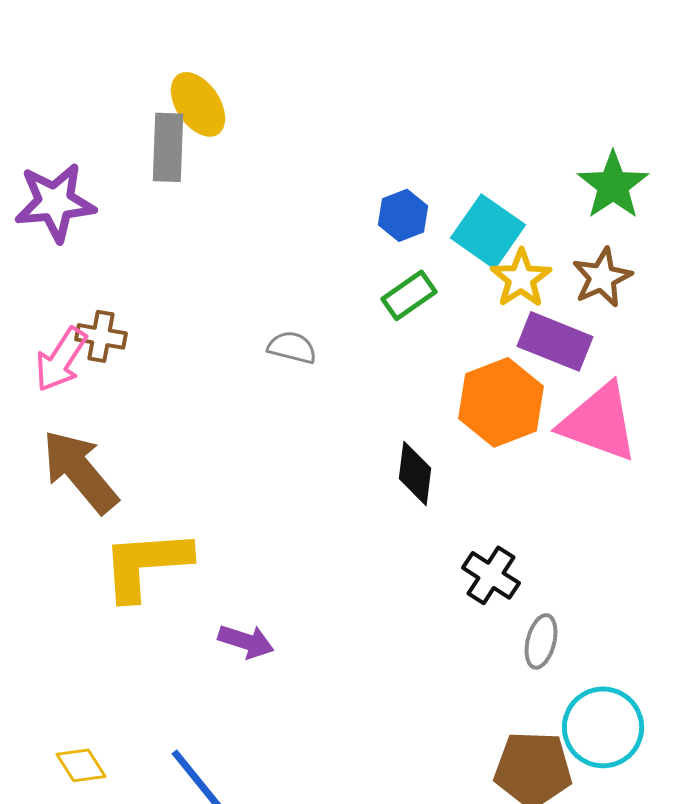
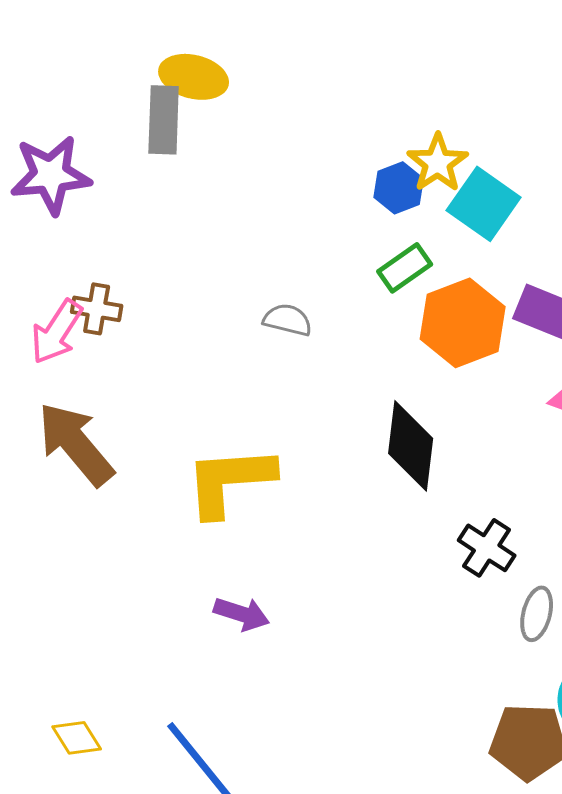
yellow ellipse: (198, 104) -> (194, 77), turned -42
yellow star: (521, 278) -> (438, 163), moved
orange hexagon: (501, 402) -> (463, 323), moved
black diamond: (415, 473) -> (411, 446), size x1.4
yellow L-shape: (146, 564) -> (230, 481), moved

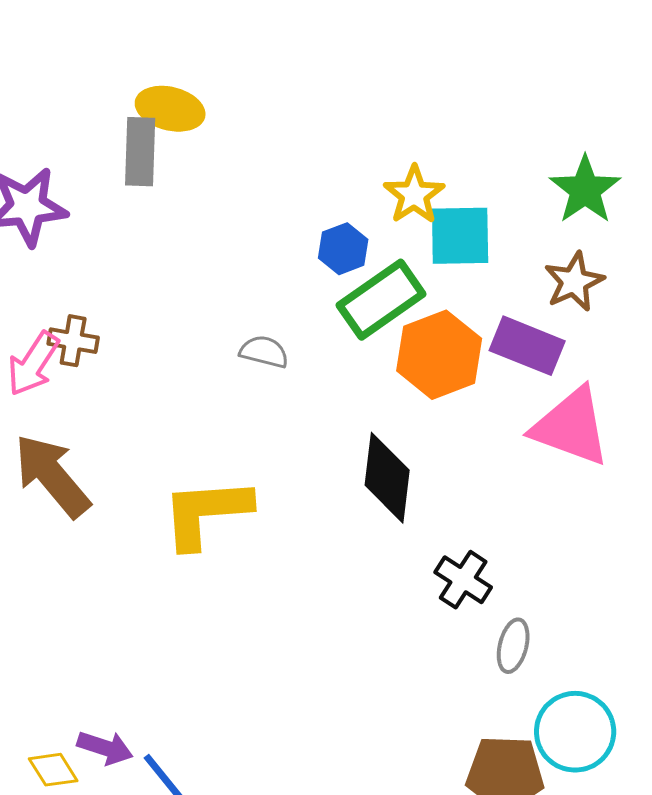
blue hexagon: (399, 188) -> (343, 249), moved
cyan square: (484, 204) -> (460, 236), turned -36
green rectangle: (405, 268) -> (381, 300), size x1.6
purple arrow: (242, 614) -> (105, 748), moved

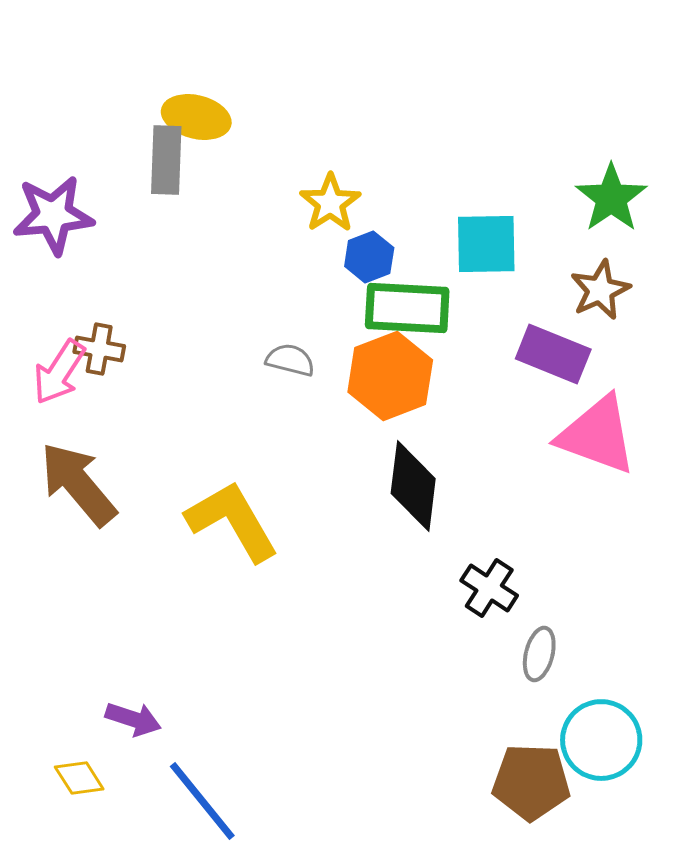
yellow star: (414, 195) -> (330, 203), moved
green rectangle: (381, 300) -> (407, 308), turned 38
orange hexagon: (439, 355) -> (390, 376), moved
yellow L-shape: (206, 513) -> (232, 521), turned 64
purple arrow: (105, 748) -> (133, 719), moved

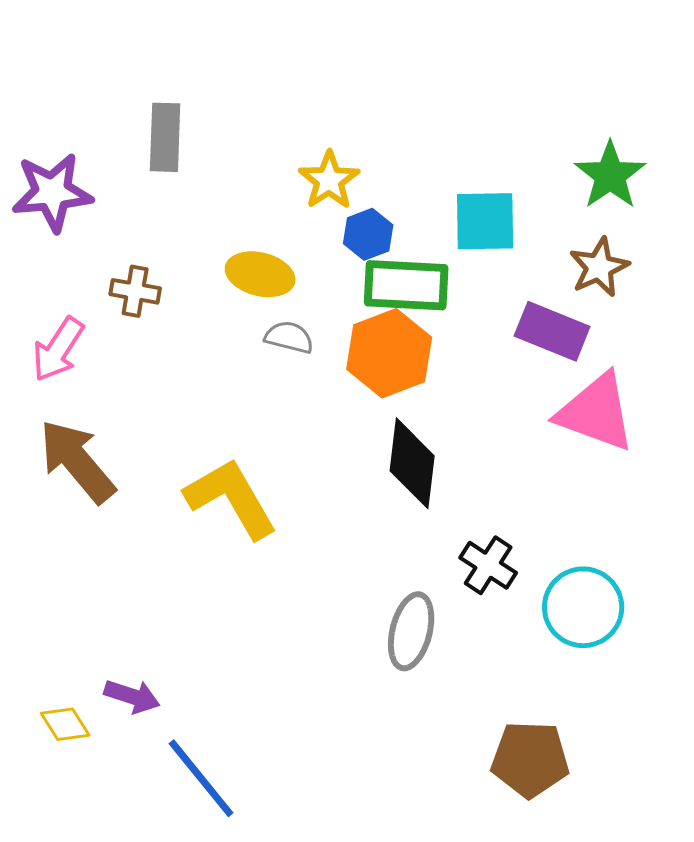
yellow ellipse: (196, 117) -> (260, 274), moved
brown cross: (99, 349) -> (135, 291), moved
gray ellipse: (539, 654) -> (411, 631), moved, size x1.4
cyan circle: (601, 740) -> (583, 607), moved
yellow diamond: (79, 778) -> (65, 724), moved

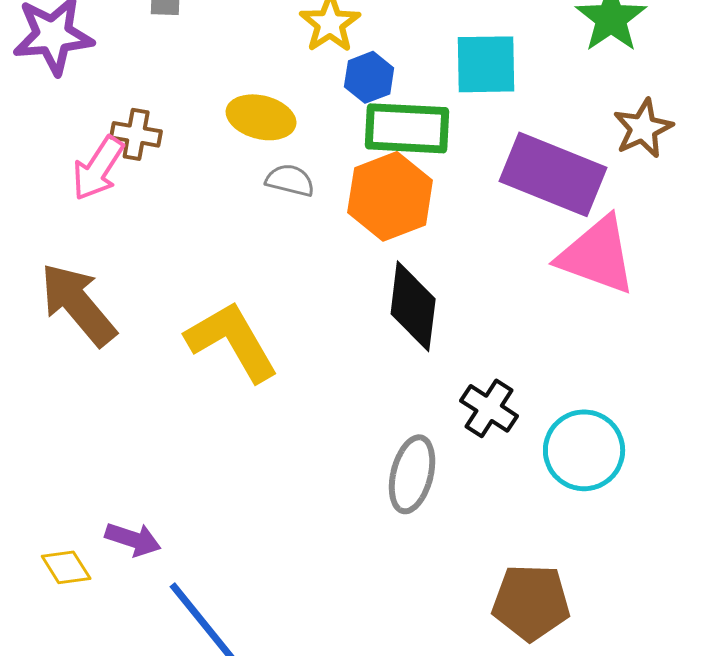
brown star: (599, 267) -> (643, 128), moved
purple rectangle: (552, 331) -> (553, 174), size x1.4
pink arrow: (58, 349) -> (98, 168), moved

